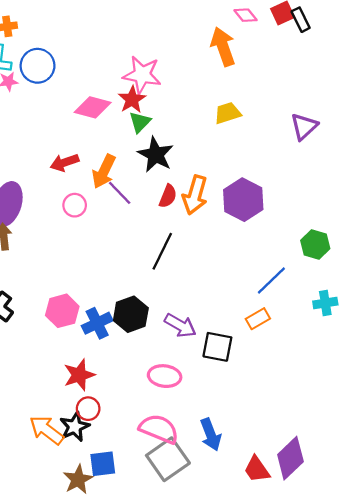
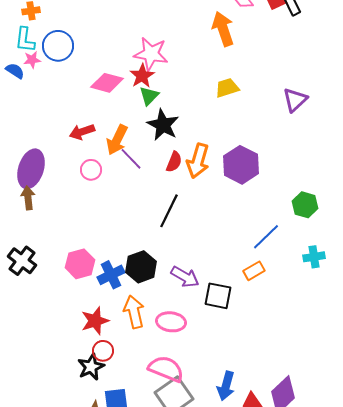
orange arrow: (47, 430) -> (134, 312), moved, turned 40
blue arrow: (211, 435) -> (226, 386), moved, turned 36

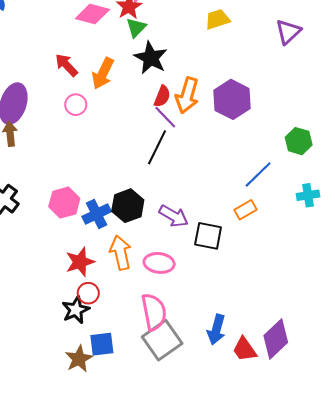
red arrow: (82, 132) -> (66, 65), turned 65
purple line: (131, 159) -> (165, 117), moved
pink semicircle: (166, 369) -> (154, 312), turned 57

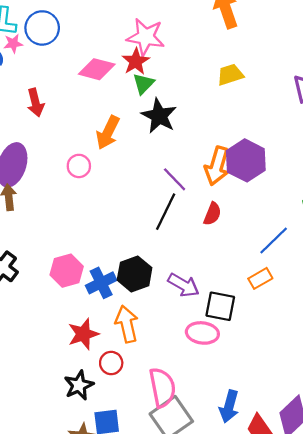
red arrow: (66, 65) -> (35, 103), moved, turned -150
orange arrow: (187, 95) -> (217, 166), moved
red semicircle: (162, 96) -> (212, 214), moved
pink ellipse: (159, 263) -> (202, 333), moved
red circle: (88, 293) -> (111, 363), moved

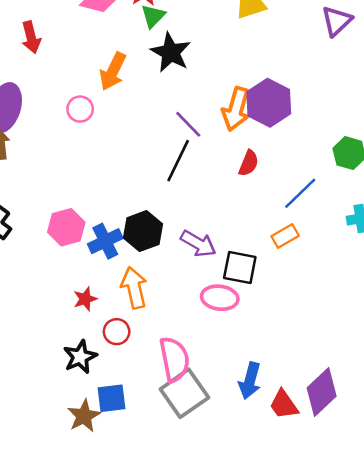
red semicircle: (212, 214) -> (249, 163), moved
red star: (83, 334) -> (85, 299), size x0.7

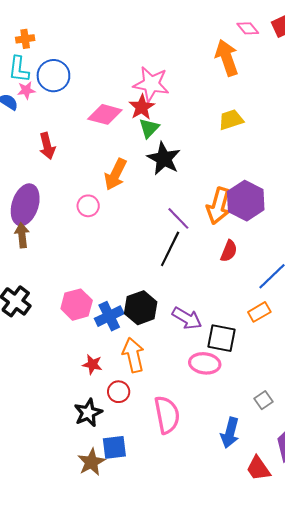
red star: (85, 299) -> (92, 364), turned 30
gray square: (184, 393) -> (264, 400), moved, size x0.5
red trapezoid: (284, 405) -> (258, 468), moved

